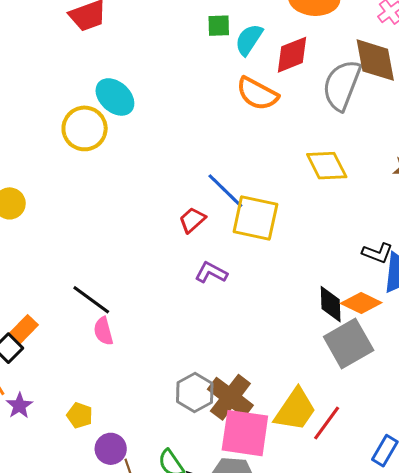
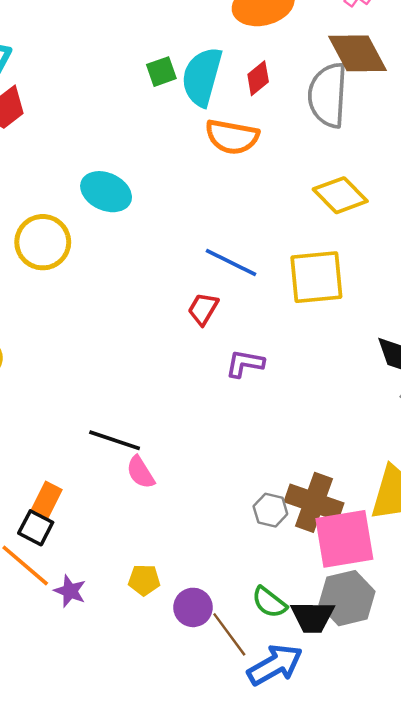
cyan semicircle: (249, 40) -> (202, 77), size x1.4
red diamond: (292, 55) -> (258, 78), size x0.7
cyan ellipse: (115, 97) -> (106, 192), moved
yellow square: (255, 218) -> (316, 277), moved
gray hexagon: (195, 392) -> (270, 510), size x0.7

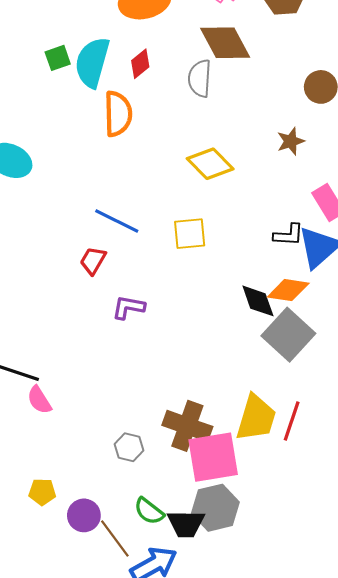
gray semicircle: (328, 95) -> (200, 78), size x0.7
orange semicircle: (232, 137) -> (118, 114), turned -102
yellow square: (316, 277) -> (190, 234), size x0.7
gray hexagon: (270, 510) -> (129, 447), moved

